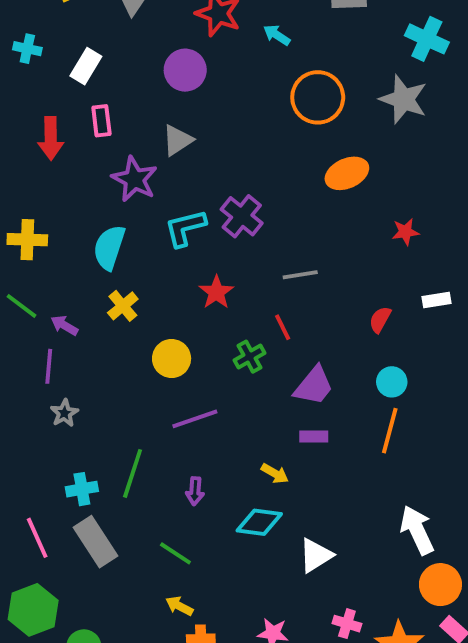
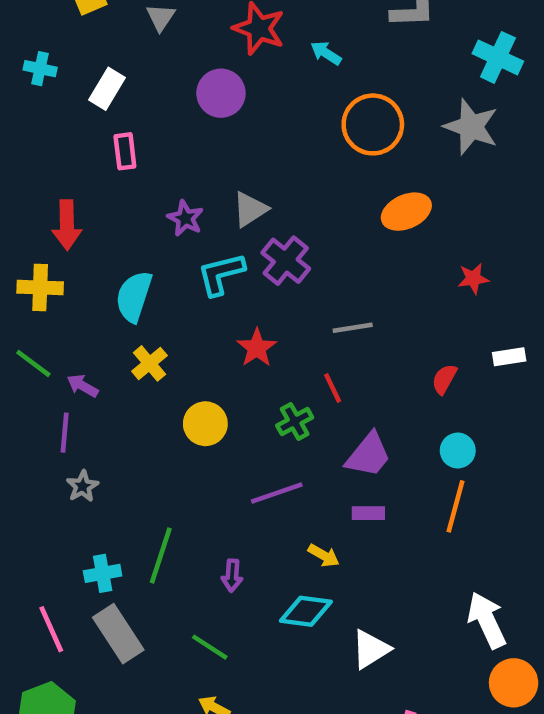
red arrow: (51, 138) -> (67, 225), moved
gray triangle: (177, 140) -> (250, 209), moved
purple star: (135, 179) -> (185, 218), moved, size x0.7
purple line: (195, 419) -> (277, 493), moved

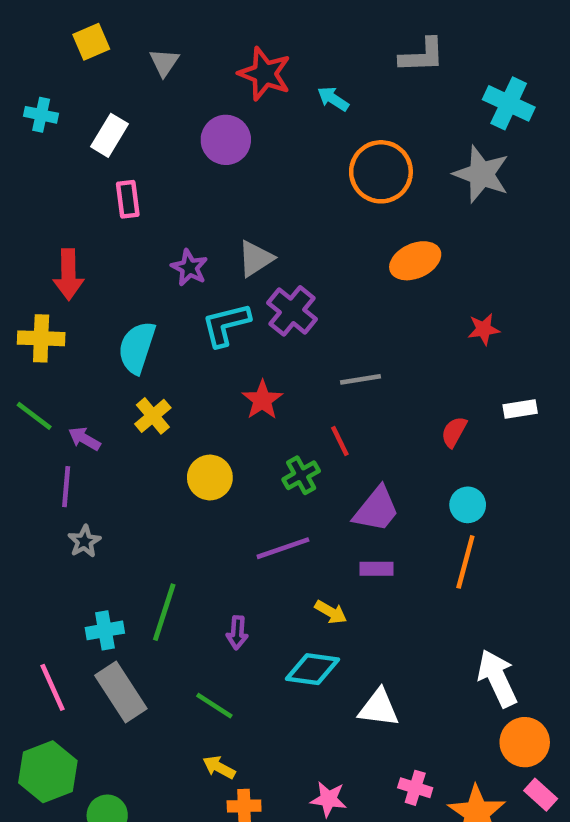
white triangle: (371, 649) -> (379, 708), turned 39

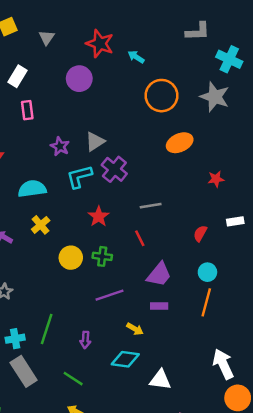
gray L-shape: (422, 55) -> (198, 31), moved
cyan semicircle: (137, 347) -> (32, 189), turned 64
green cross: (301, 475) -> (102, 256), moved, turned 36

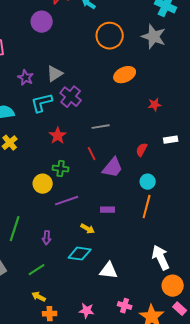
yellow circle: (71, 258) -> (43, 184), moved
purple trapezoid: (159, 275) -> (113, 168), moved
green line: (73, 379) -> (37, 270), turned -66

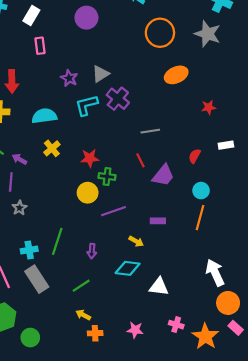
red star: (58, 136) -> (90, 158), moved, turned 30

